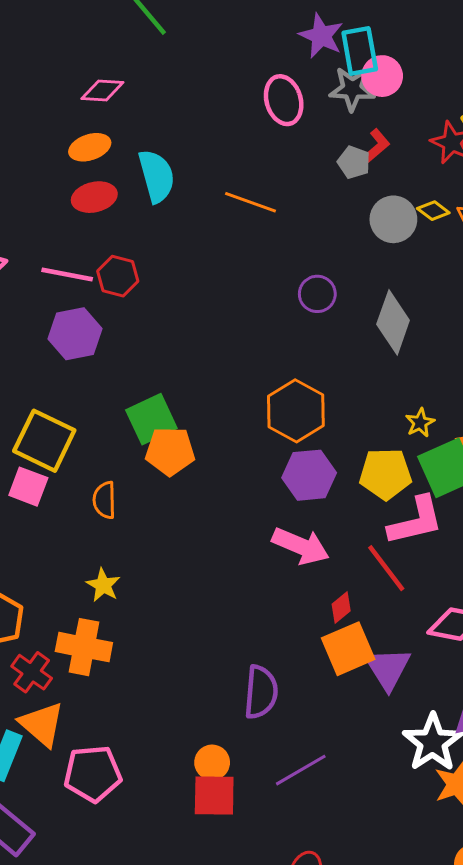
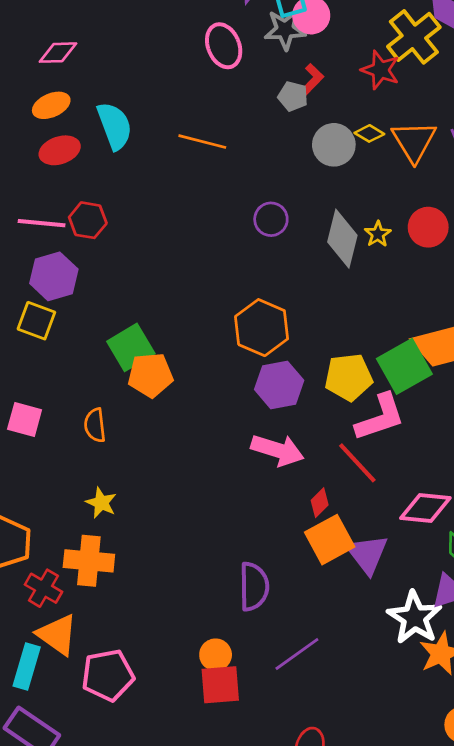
yellow star: (420, 423) -> (378, 234), moved
yellow square: (44, 441) -> (36, 321), moved, size x0.7

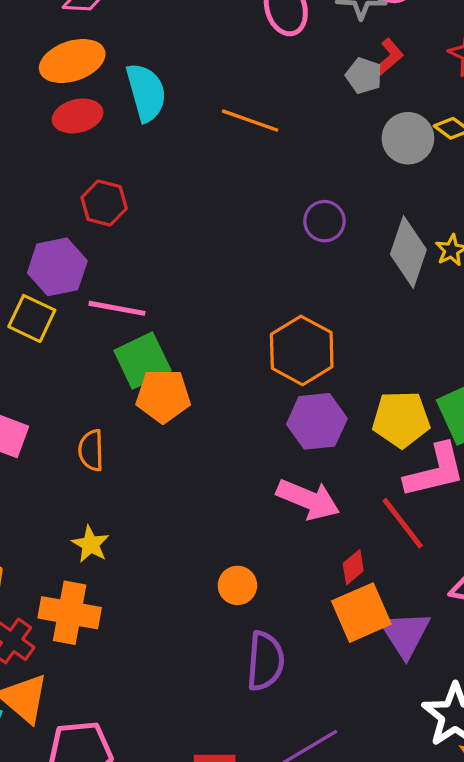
orange ellipse: (51, 105) -> (72, 61), size x1.4
pink line: (42, 223) -> (117, 308), moved
orange circle: (216, 655) -> (237, 585), moved

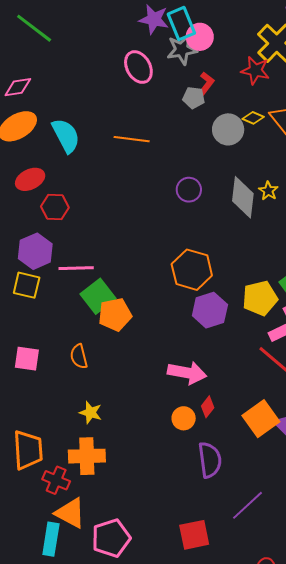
red ellipse: (78, 116) -> (30, 179), moved
pink arrow: (308, 499) -> (187, 373), moved
red diamond: (353, 567) -> (208, 407), moved

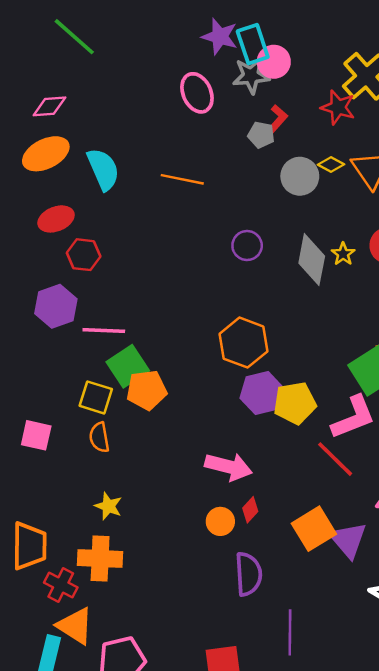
yellow square: (27, 285) -> (96, 397), moved
yellow pentagon: (260, 298) -> (295, 403), moved
purple line: (248, 505) -> (290, 632), turned -51

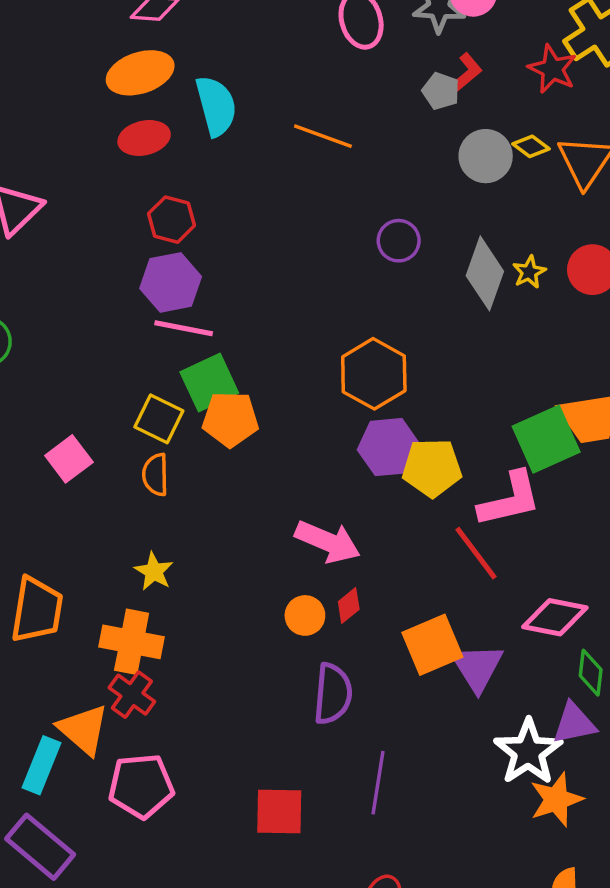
red ellipse: (56, 219) -> (144, 138), moved
purple hexagon: (56, 306) -> (171, 282), moved
pink square: (36, 435) -> (69, 459), turned 32
red cross: (61, 585) -> (132, 695), moved

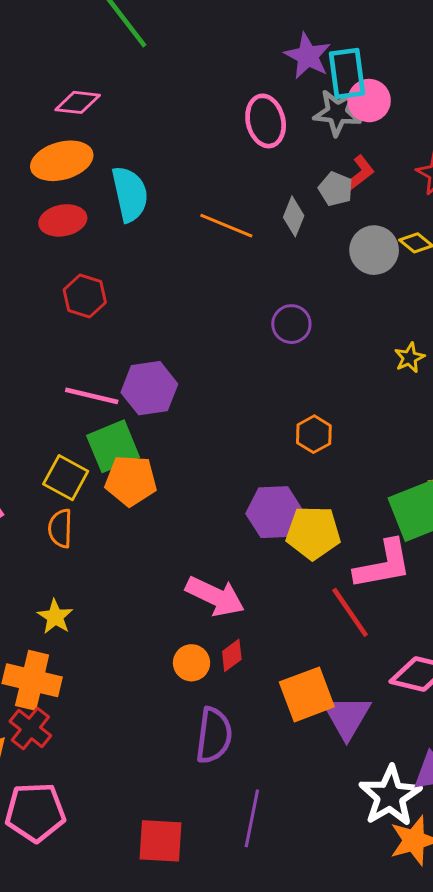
gray diamond: (485, 273) -> (294, 216), moved, size x0.6
purple hexagon: (171, 282) -> (149, 388), moved
orange hexagon: (374, 374) -> (314, 434), moved, size x0.6

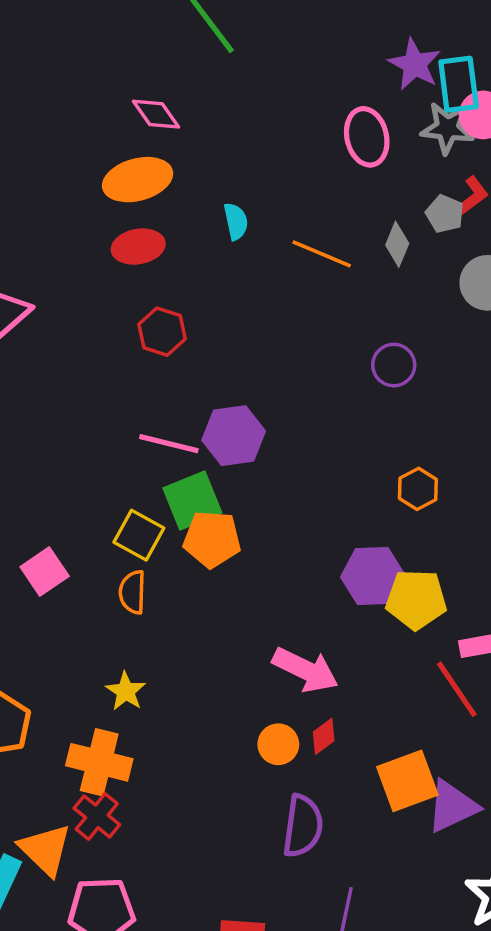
pink diamond: (78, 102) -> (156, 114), turned 48
cyan semicircle: (130, 194) -> (236, 221), moved, size x0.6
purple triangle: (347, 717) -> (452, 806), turned 34

